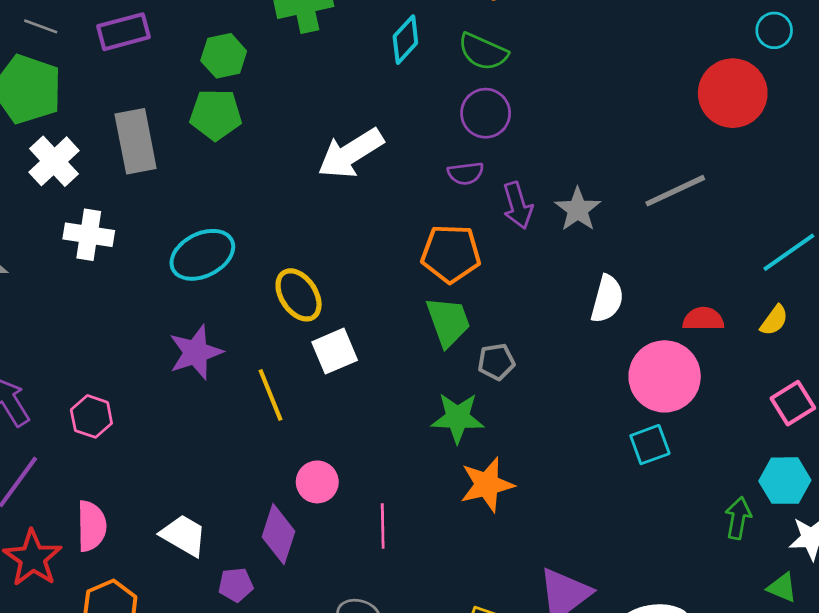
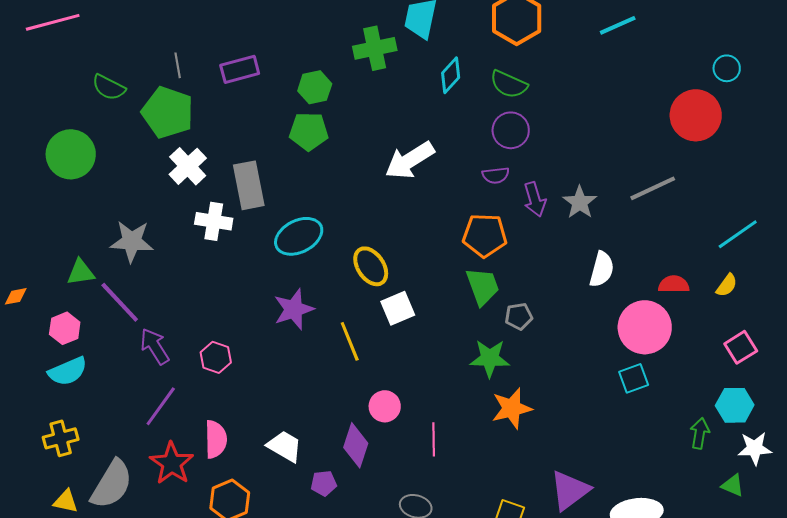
gray line: (41, 26) -> (178, 65), turned 60
gray rectangle: (136, 141) -> (249, 185), moved

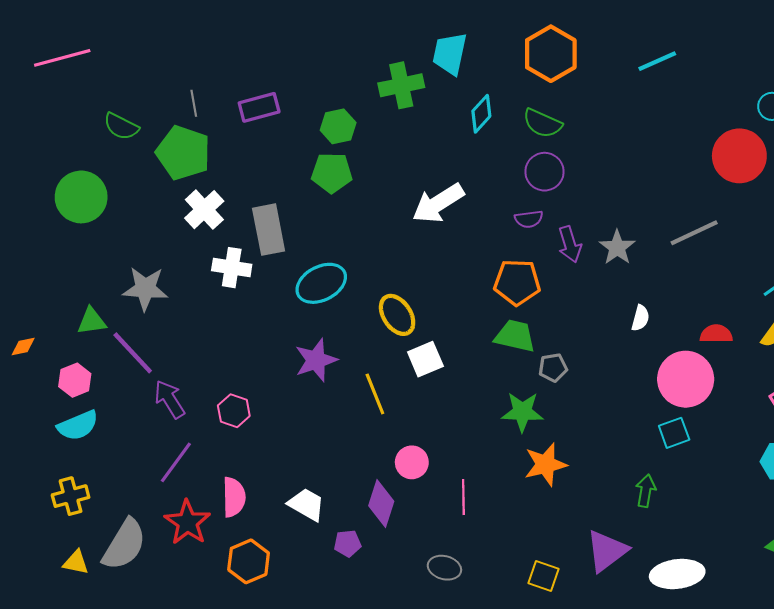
white semicircle: (602, 269) -> (640, 318), size x0.7
green trapezoid: (483, 286) -> (515, 336), turned -57
green arrow: (700, 433) -> (646, 491), moved

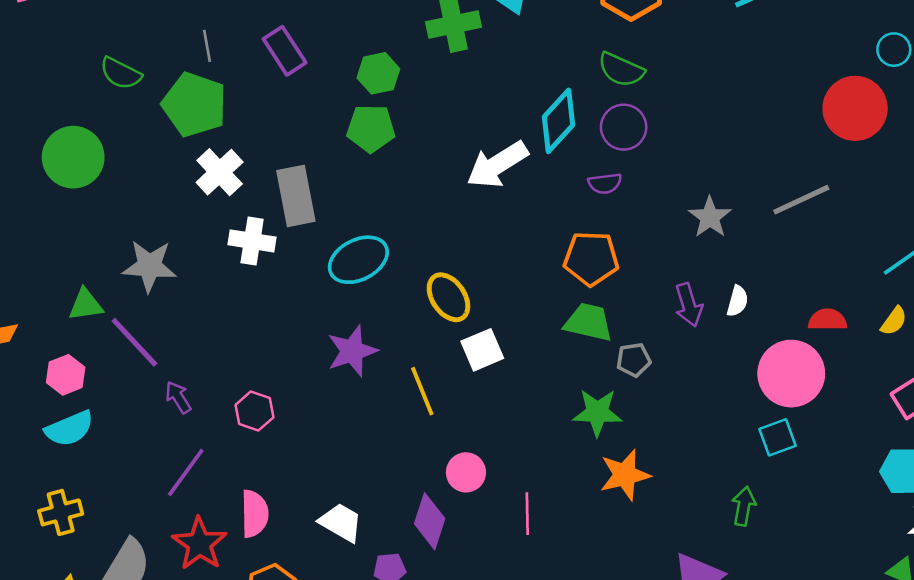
purple rectangle: (259, 107) -> (285, 51), turned 72
cyan diamond: (481, 114) -> (559, 121), moved, size x1.4
purple arrow: (570, 244) -> (689, 305), moved
purple arrow: (170, 399) -> (178, 397), size x0.7

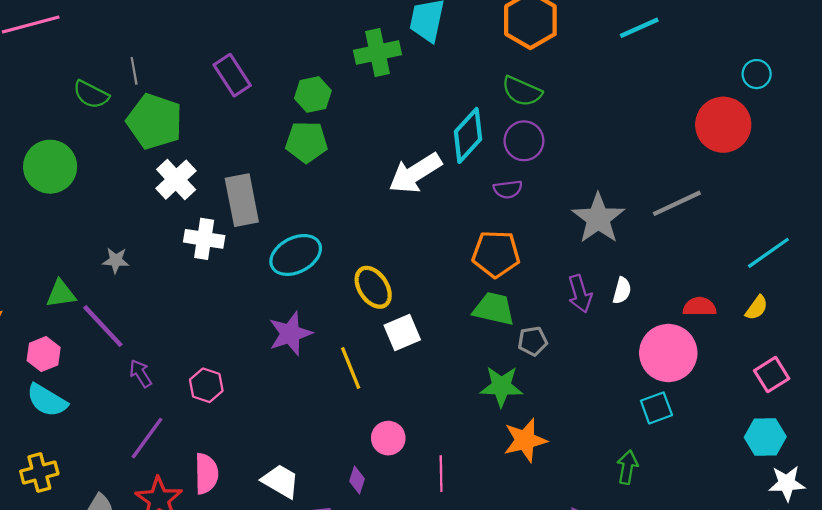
gray line: (207, 46) -> (134, 71), moved
gray star: (710, 217) -> (598, 218), size x1.4
gray star: (149, 266) -> (116, 260), size x0.6
cyan semicircle: (69, 429) -> (47, 400), turned 54
purple diamond: (430, 521) -> (357, 480), size x0.6

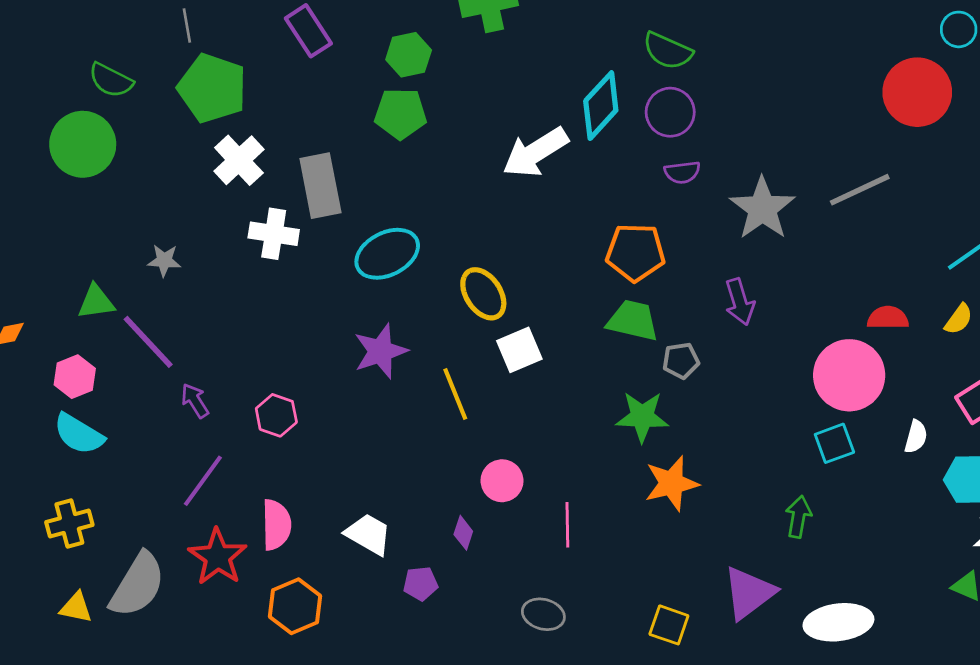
green semicircle: (91, 95) -> (111, 80), moved
purple semicircle: (508, 189) -> (682, 172), moved
white semicircle: (622, 291) -> (916, 437), moved

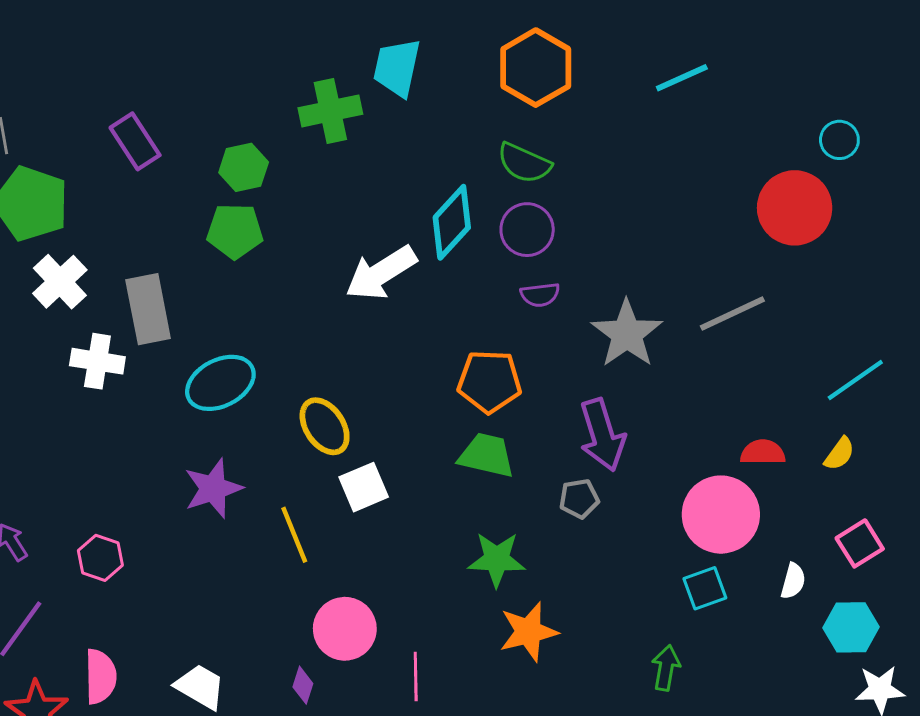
purple arrow: (740, 302) -> (602, 435), size x1.4
gray pentagon: (681, 361) -> (579, 499), moved
pink circle: (502, 481) -> (345, 629), size x1.4

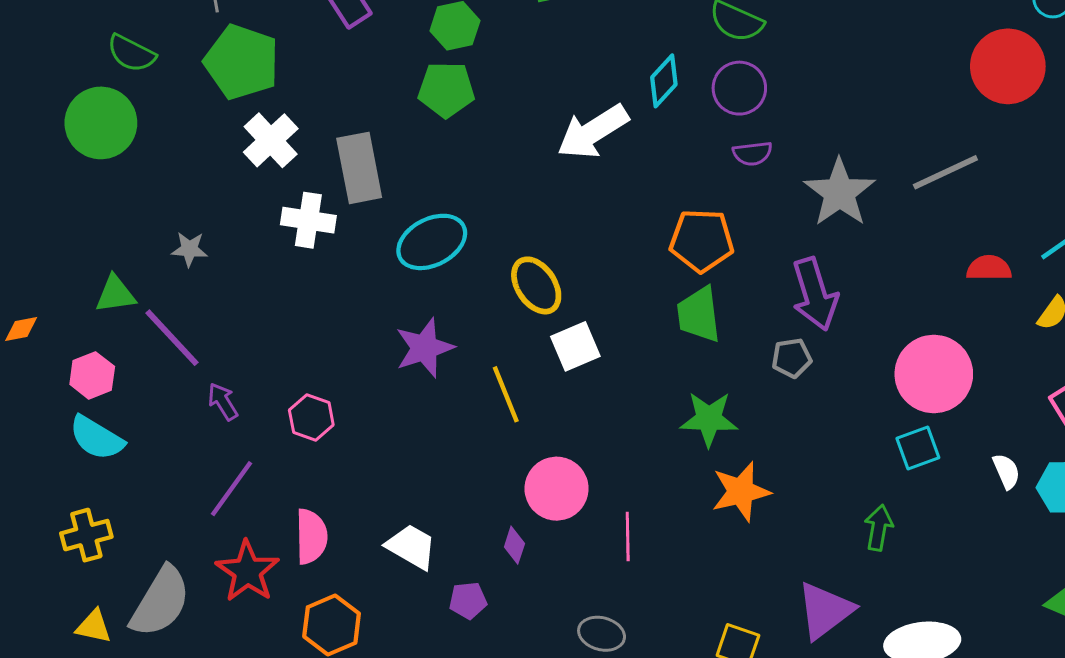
cyan diamond: (452, 222) -> (664, 81), size x0.7
red semicircle: (763, 452) -> (989, 268), moved
green trapezoid: (487, 455) -> (699, 314), turned -110
white semicircle: (793, 581) -> (1006, 471), moved, turned -39

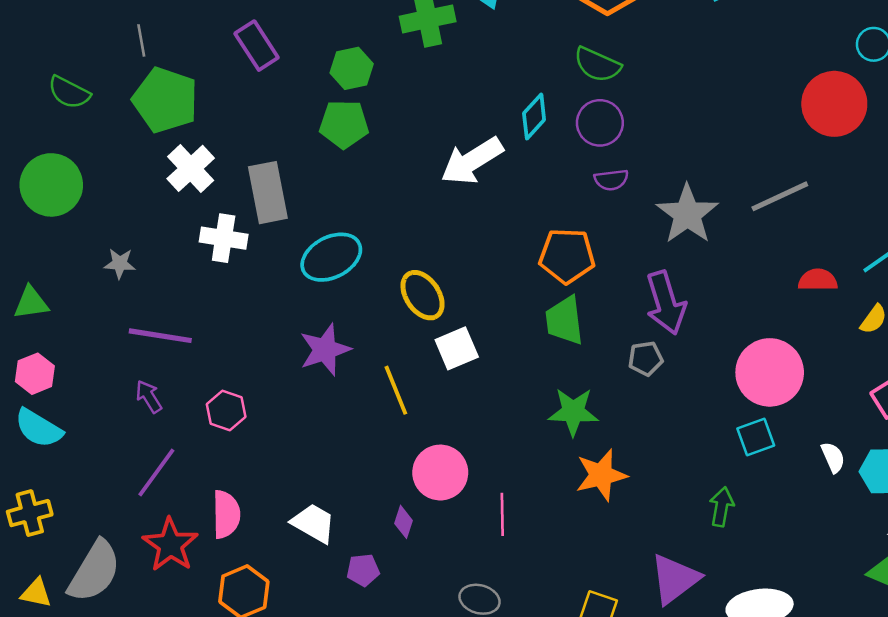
green circle: (101, 123) -> (51, 185), moved
green triangle: (115, 294) -> (31, 303), moved
purple line: (172, 338) -> (160, 336), moved, turned -38

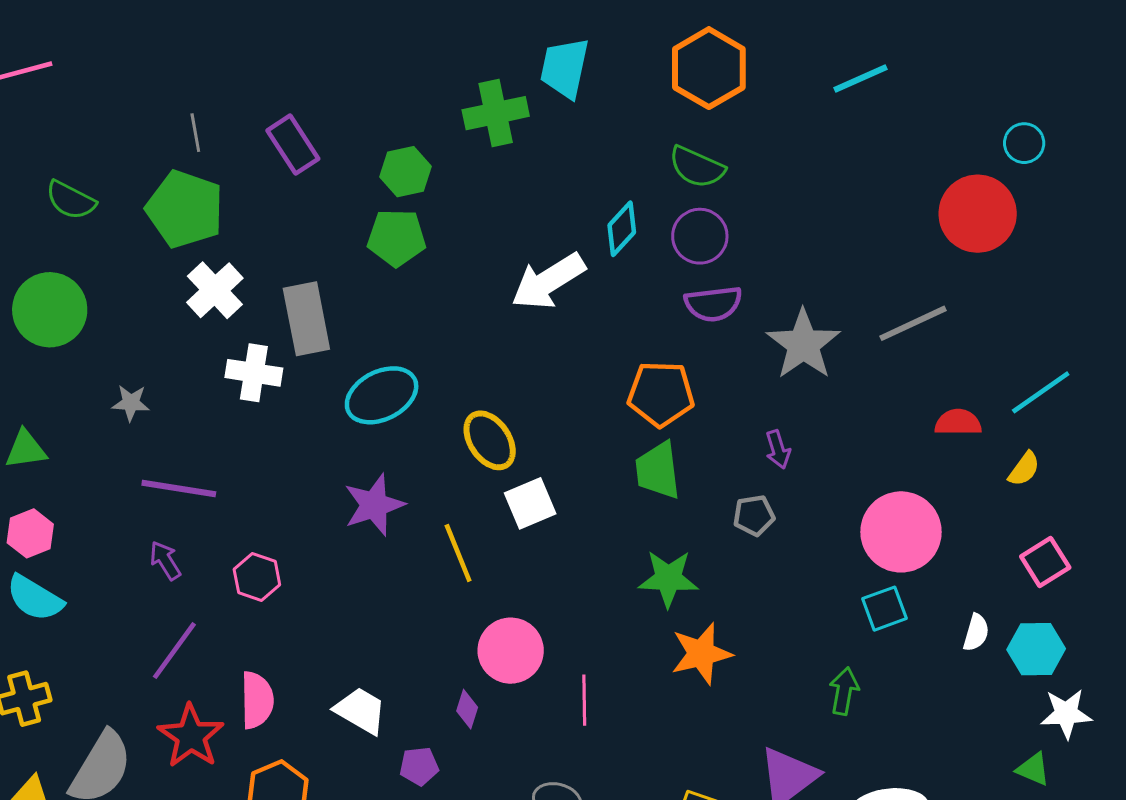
gray line: (141, 40) -> (195, 133), moved
purple semicircle: (611, 180) -> (713, 304), size x1.4
purple arrow: (666, 303) -> (778, 449), size x0.5
white semicircle: (833, 457) -> (976, 633), turned 40

